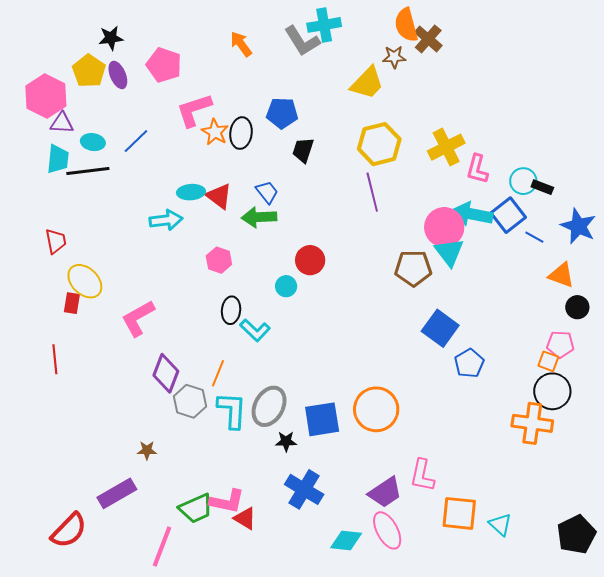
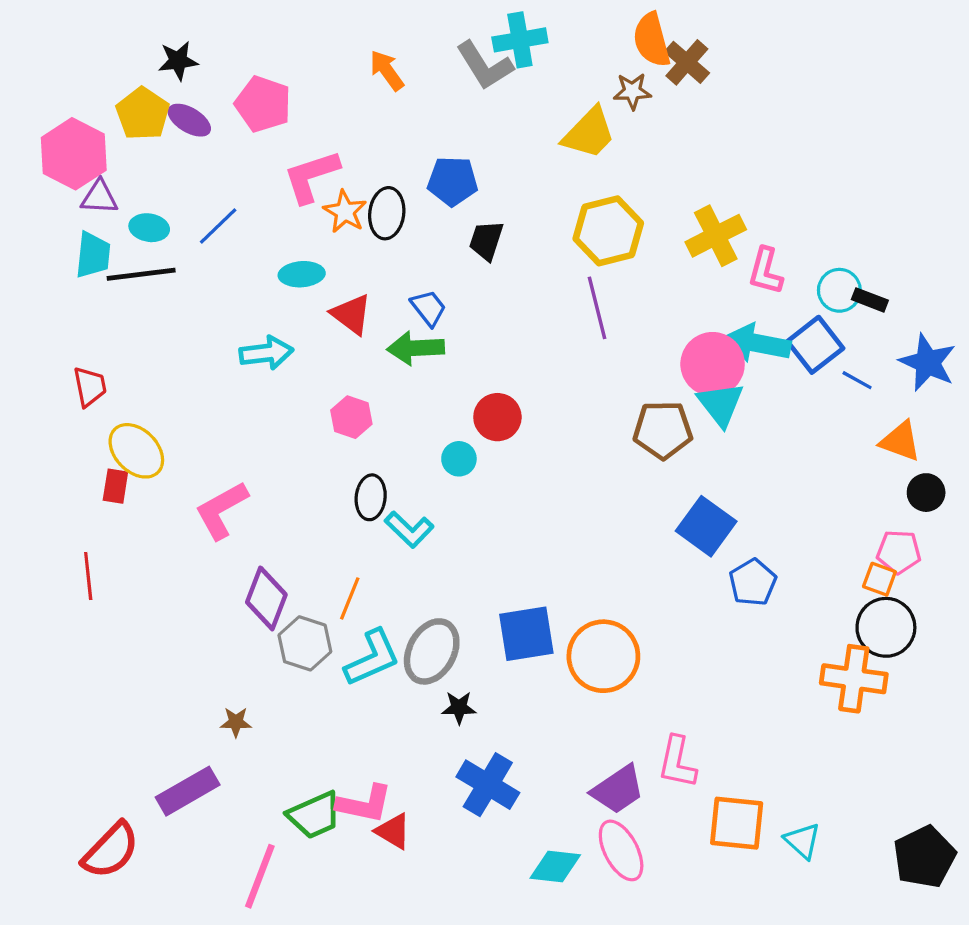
purple ellipse: (118, 75) -> (189, 120), turned -36
cyan ellipse: (191, 192) -> (302, 274), moved
cyan L-shape: (232, 410) -> (372, 658), turned 63
blue square: (322, 419) -> (526, 634), moved

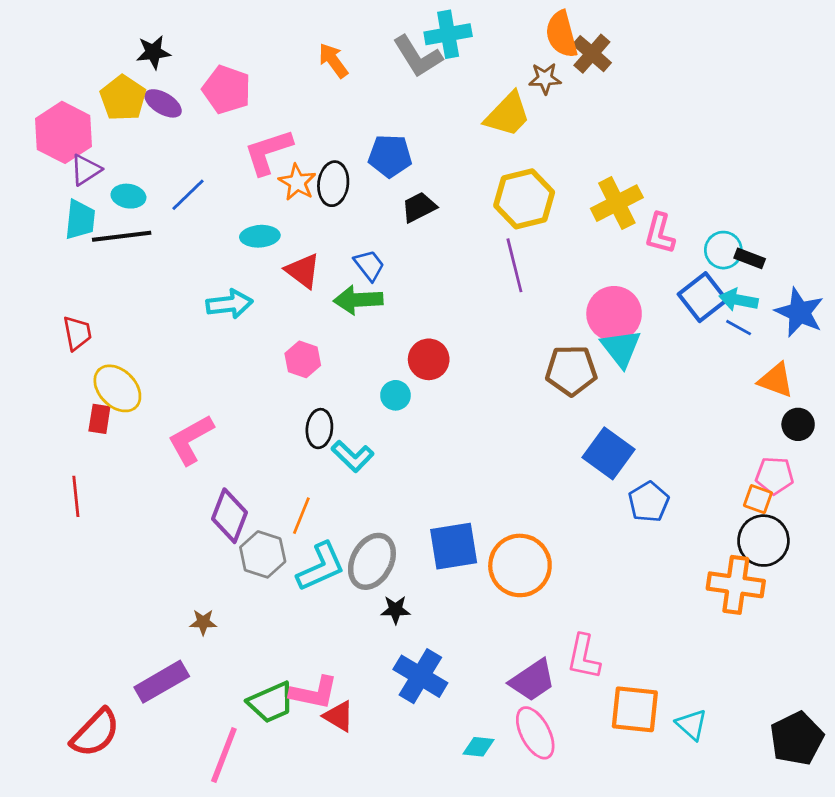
purple triangle: (99, 197) -> (86, 170), turned -36
black trapezoid: (486, 241) -> (419, 207), turned 45
cyan arrow: (757, 343) -> (739, 300), moved, size x0.7
cyan diamond: (555, 867) -> (478, 747), size x0.7

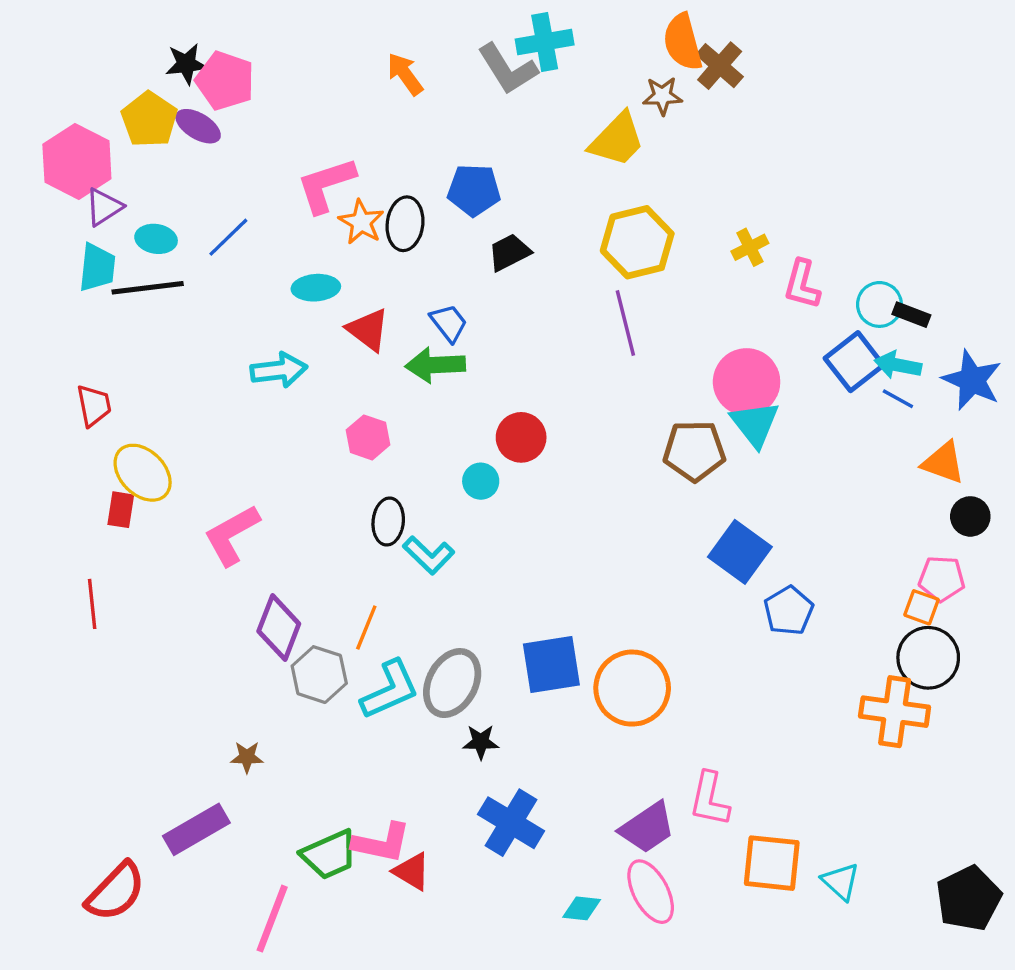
pink pentagon: (227, 90) -> (225, 81), moved
yellow cross: (617, 203) -> (750, 247), size x0.6

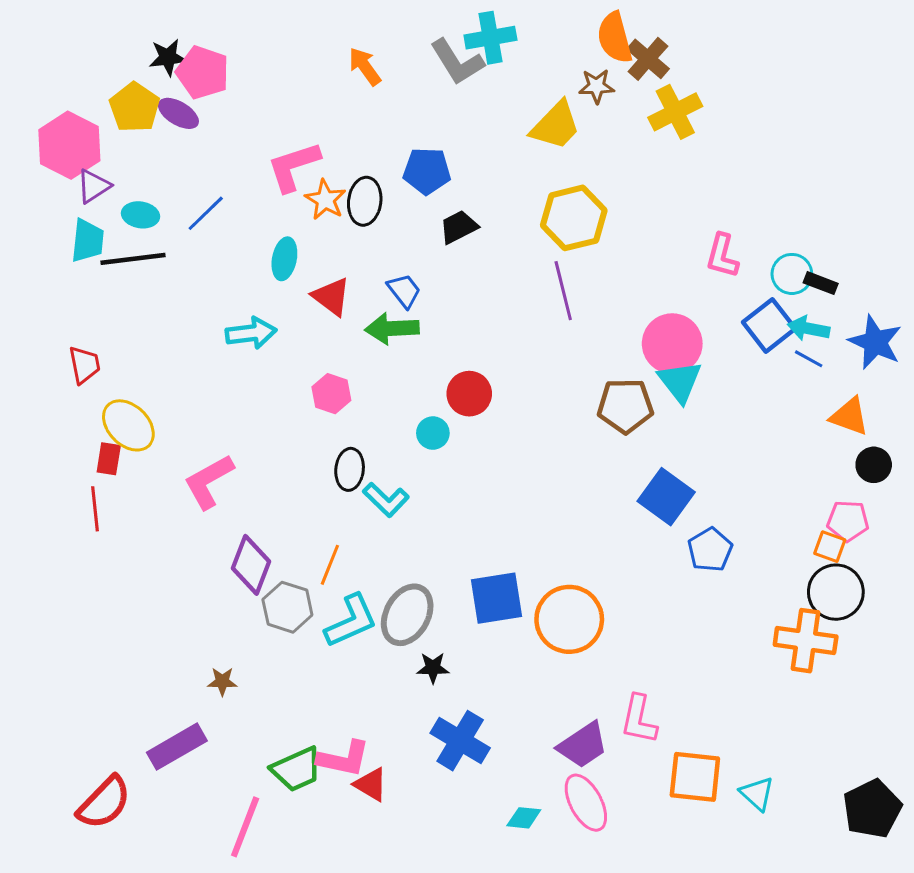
yellow cross: (750, 247) -> (675, 112), moved, size x1.6
cyan ellipse: (316, 288) -> (284, 259), turned -75
red line: (92, 604) -> (95, 509), moved

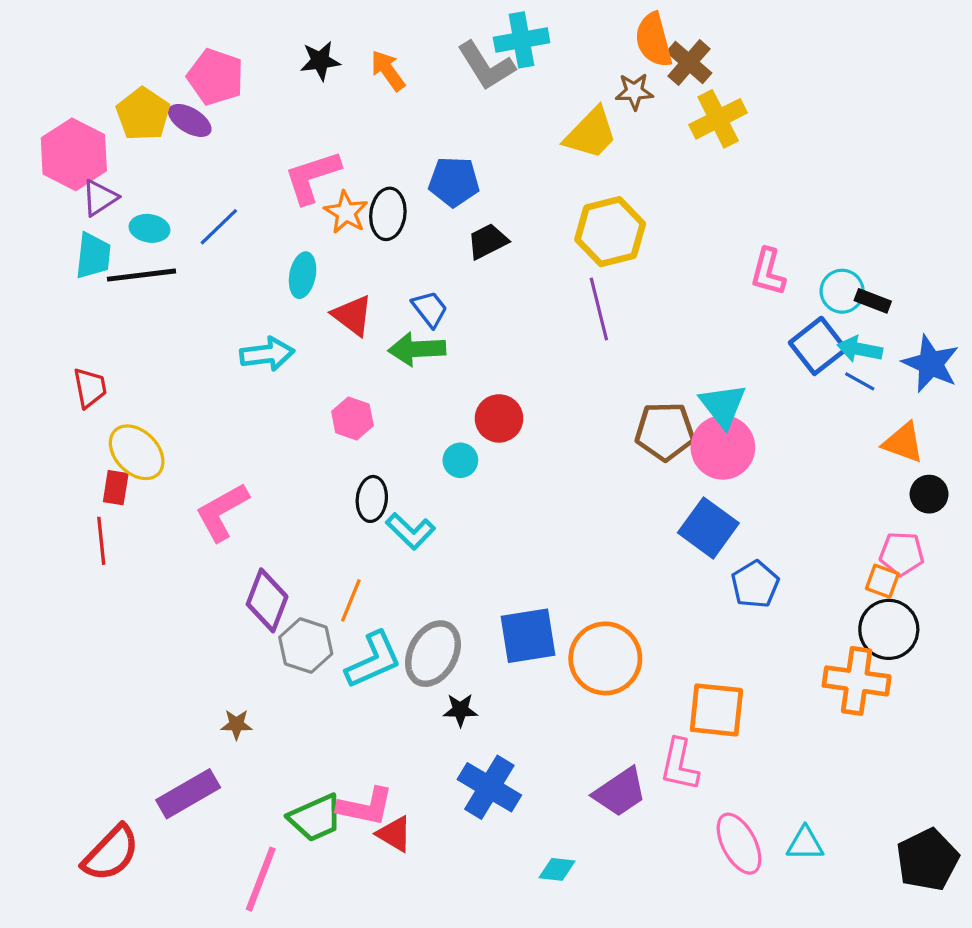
black star: (168, 57) -> (320, 61), moved
pink circle: (672, 344) -> (723, 447), moved
orange square: (695, 777) -> (716, 710), moved
cyan triangle: (757, 794) -> (805, 844), turned -42
pink ellipse: (586, 803) -> (739, 844), moved

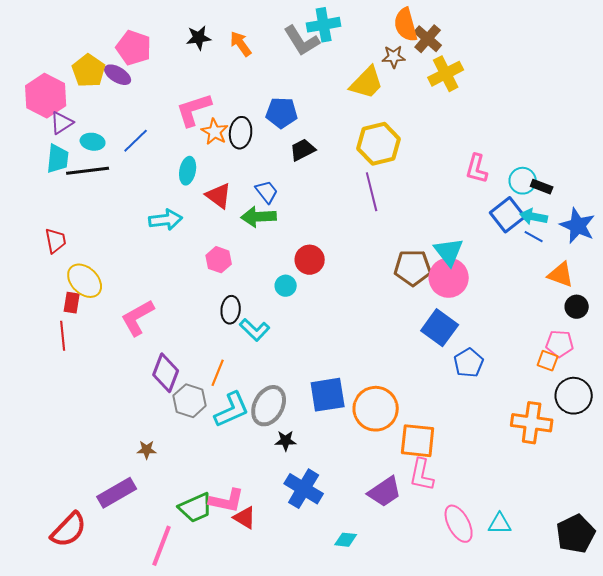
black circle: (889, 629) -> (574, 396), moved
orange square: (716, 710) -> (418, 441), moved

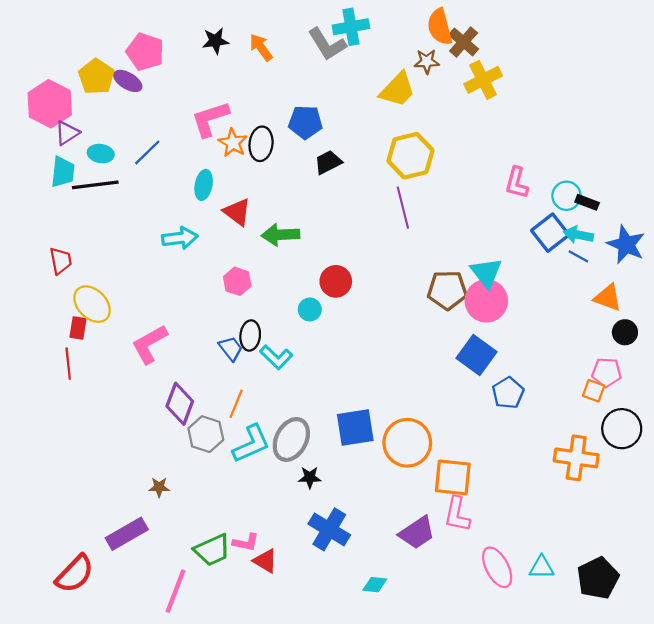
blue trapezoid: (267, 192) -> (231, 349), moved
pink L-shape: (227, 501) -> (246, 542), size x0.7
black pentagon: (576, 534) -> (598, 578), moved

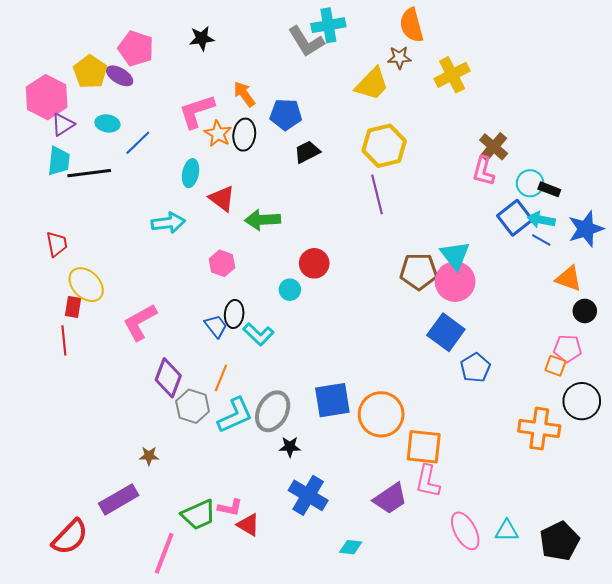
brown cross: (464, 42) -> (494, 147), moved
orange arrow: (261, 47) -> (244, 94), moved
cyan ellipse: (101, 154) -> (107, 123), moved
blue star: (626, 245) -> (586, 229), turned 30

